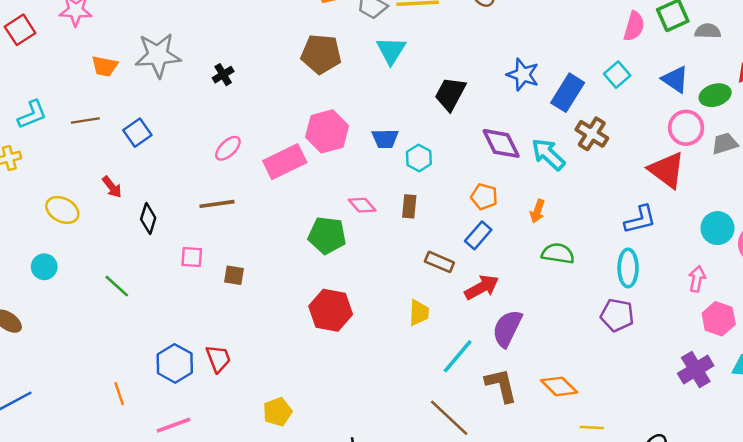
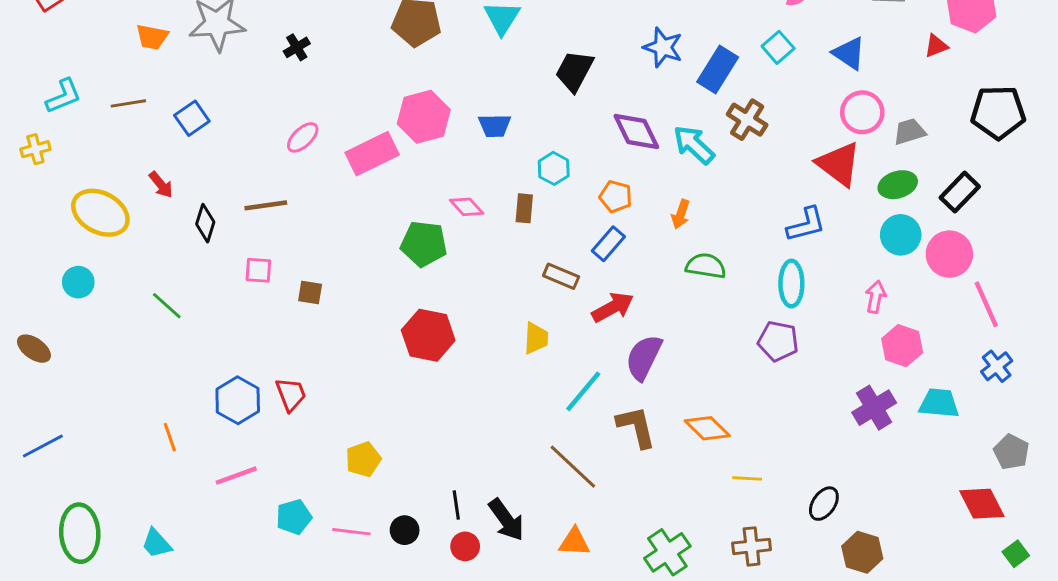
green ellipse: (715, 95) -> (898, 185), moved
cyan hexagon: (419, 158) -> (554, 168), moved
brown line: (217, 204) -> (266, 205), moved
yellow ellipse: (62, 210) -> (100, 213), size x1.4

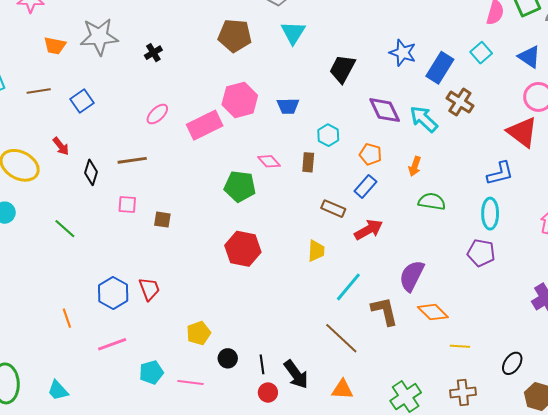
purple semicircle: (644, 357) -> (412, 276), moved
black circle: (405, 530) -> (228, 358), moved

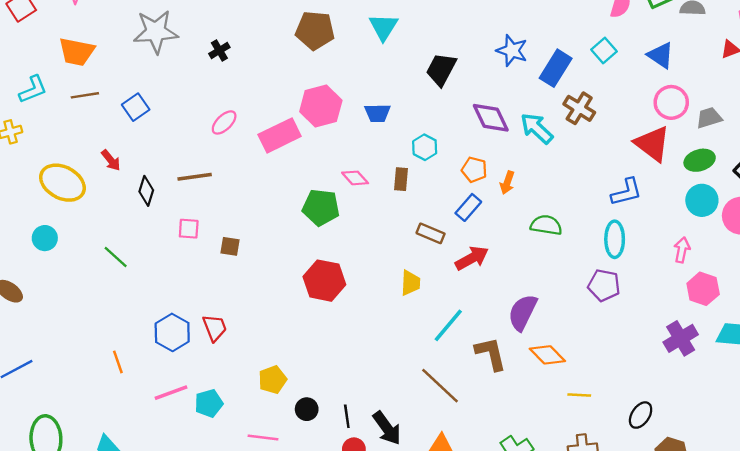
orange trapezoid: (55, 46) -> (77, 52), moved, size x1.4
orange arrow: (415, 166) -> (507, 183), moved
cyan pentagon: (151, 372) -> (209, 403), moved

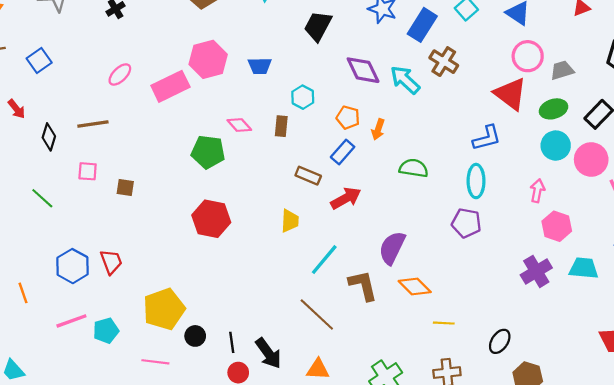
green line: (116, 257) -> (42, 198), moved
yellow pentagon: (272, 380) -> (164, 309), size x1.6

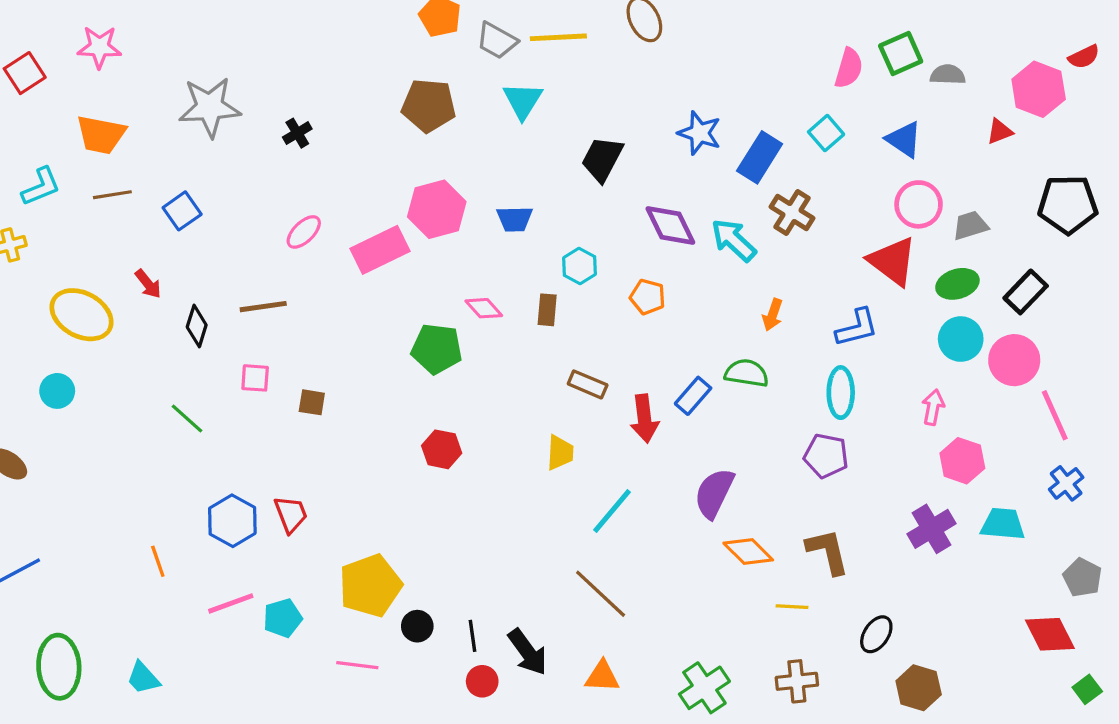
orange arrow: (378, 129) -> (773, 315), moved
blue rectangle: (343, 152) -> (693, 396), moved
red arrow: (346, 198) -> (644, 419), turned 112
red hexagon: (211, 219) -> (442, 449), size x0.7
brown L-shape: (363, 285) -> (828, 552), moved

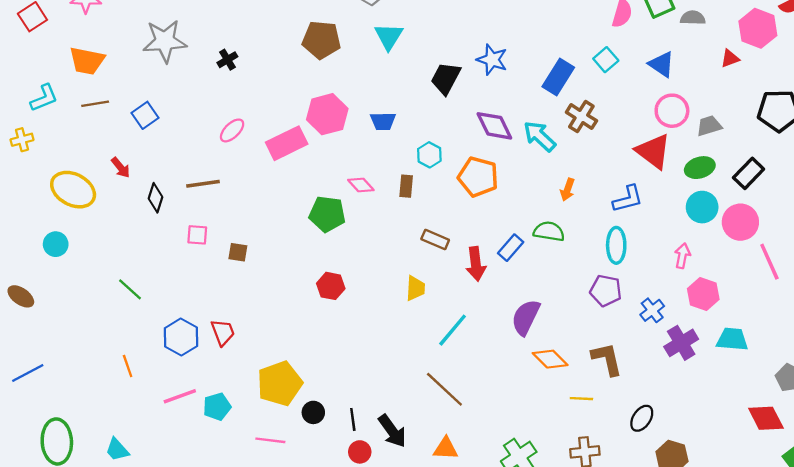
blue star: (700, 133) -> (492, 60), moved
orange pentagon: (648, 297) -> (478, 177), size x1.6
green line: (187, 419) -> (130, 289), moved
blue cross: (1066, 483) -> (652, 310), moved

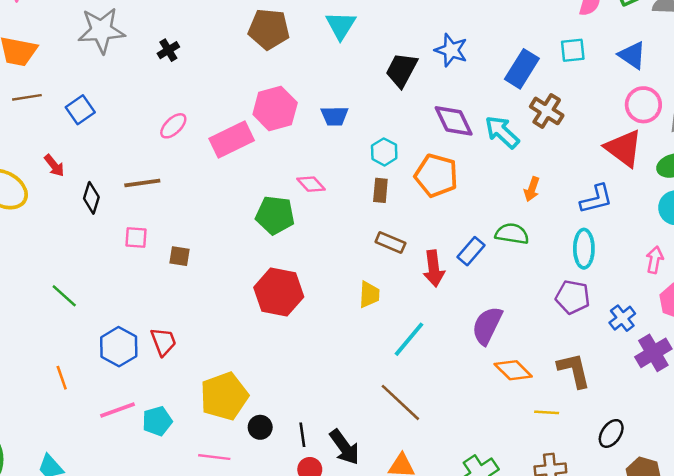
cyan square: (606, 60) -> (573, 50), turned 35
brown rectangle: (406, 186) -> (380, 190), moved
red hexagon: (331, 286) -> (279, 292), size x1.6

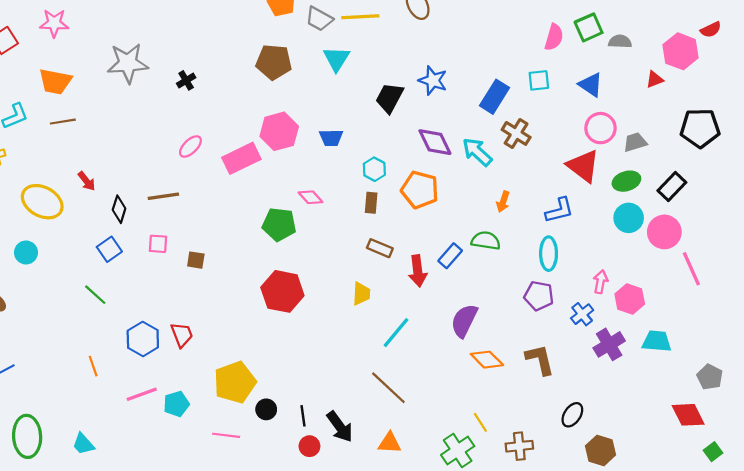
blue square: (80, 110) -> (109, 249), moved
pink arrow: (655, 260) -> (600, 282), moved
yellow line: (547, 412) -> (480, 422), moved, turned 54

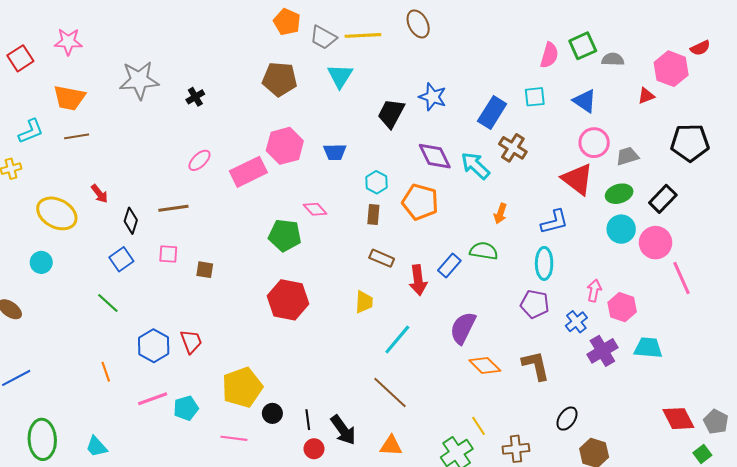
gray pentagon: (710, 377) -> (716, 422), moved

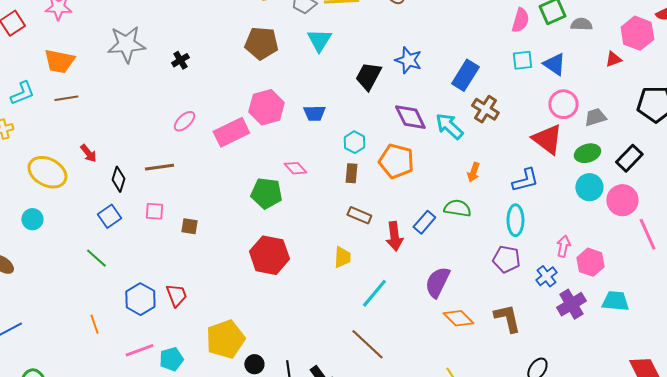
cyan square: (535, 97) -> (522, 60), moved

